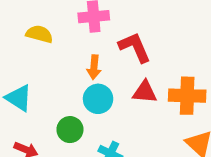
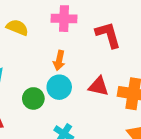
red L-shape: (135, 47) -> (108, 35), moved
green circle: (70, 130) -> (33, 98), moved

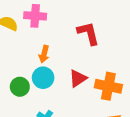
pink cross: (64, 19) -> (35, 16), moved
red triangle: (99, 86) -> (78, 78), turned -48

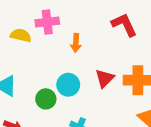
red L-shape: (88, 33) -> (124, 25), moved
orange arrow: (44, 54) -> (76, 43), moved

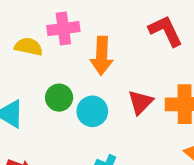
orange arrow: (76, 43) -> (102, 56), size x1.5
green circle: (46, 99) -> (59, 98), moved

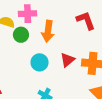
green circle: (59, 98) -> (21, 35), moved

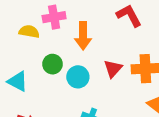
green circle: (21, 35) -> (53, 64), moved

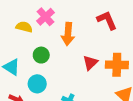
pink cross: (54, 17) -> (45, 17), turned -36
cyan circle: (78, 77) -> (37, 84), moved

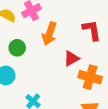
red triangle: (90, 63) -> (71, 58), moved

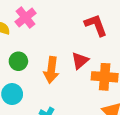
orange arrow: (49, 34) -> (51, 70), moved

